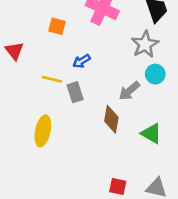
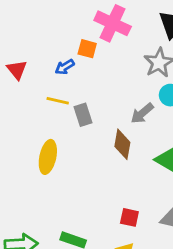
orange square: (57, 26) -> (87, 49), moved
blue arrow: (82, 61) -> (65, 67), moved

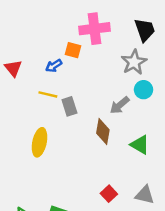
pink cross: (113, 23) -> (94, 29), turned -32
red square: (129, 217) -> (109, 194), turned 35

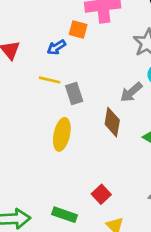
yellow ellipse: (39, 142) -> (62, 134), moved
red square: (109, 194) -> (101, 194), moved

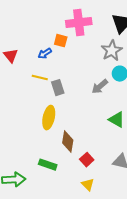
brown diamond: (112, 122) -> (68, 142), moved
red square: (101, 194) -> (87, 160), moved
green rectangle: (65, 215) -> (48, 165), moved

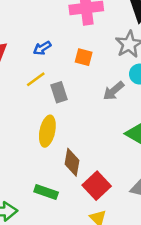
orange square: (61, 41) -> (84, 57), moved
yellow line: (40, 78) -> (36, 79), turned -49
red square: (87, 160) -> (97, 186), size x1.5

